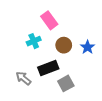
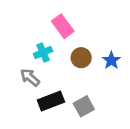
black rectangle: (48, 68) -> (51, 101), moved
gray arrow: (23, 78) -> (30, 77), moved

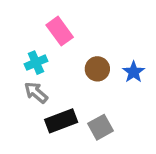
pink rectangle: (63, 26) -> (60, 31), moved
cyan cross: (43, 52) -> (36, 63), moved

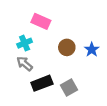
pink rectangle: (60, 31) -> (41, 21), turned -30

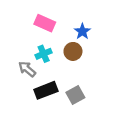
cyan cross: (25, 43) -> (44, 54), moved
blue star: (92, 50) -> (82, 31), moved

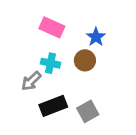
cyan cross: (44, 54) -> (51, 63), turned 35
gray arrow: (27, 69) -> (31, 81), turned -84

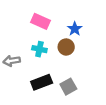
gray arrow: (31, 81) -> (12, 61), moved, turned 35

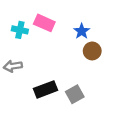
brown circle: (66, 47) -> (92, 51), moved
cyan cross: (39, 49) -> (20, 30), moved

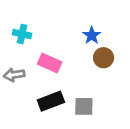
pink rectangle: (44, 23) -> (50, 63), moved
gray square: (75, 94) -> (84, 106), turned 30

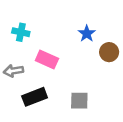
brown circle: (104, 58) -> (109, 52), moved
black rectangle: (51, 101) -> (35, 97), moved

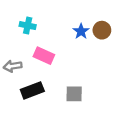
cyan cross: (21, 32) -> (28, 26), moved
brown circle: (109, 52) -> (102, 30), moved

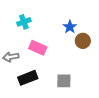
cyan cross: (28, 26) -> (24, 22), turned -32
brown circle: (102, 30) -> (83, 41), moved

